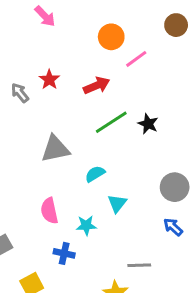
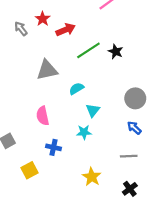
red arrow: (96, 85) -> (66, 30), moved
cyan star: (86, 225) -> (84, 132), moved
gray line: (139, 265) -> (129, 156), moved

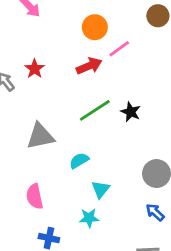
red arrow: (66, 30) -> (89, 66), moved

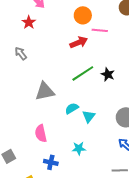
pink line: (119, 49) -> (100, 30), turned 42
red star: (35, 69) -> (29, 22), moved
cyan triangle: (101, 189) -> (89, 116), moved

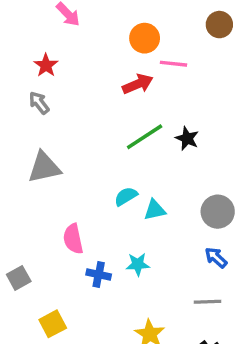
red star: (29, 22) -> (46, 65), moved
gray triangle: (45, 91) -> (44, 167), moved
cyan triangle: (89, 116) -> (155, 210), turned 40
blue cross: (51, 162) -> (99, 275), moved

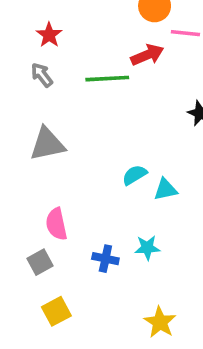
green line: (145, 137) -> (107, 79), moved, turned 30
pink semicircle: (73, 239) -> (56, 224), moved
gray square: (19, 278) -> (40, 262), moved

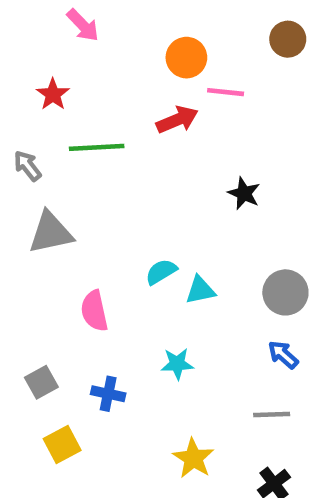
gray arrow: (42, 75) -> (28, 166), moved
green line: (107, 79) -> (97, 147), moved
pink semicircle: (56, 224) -> (94, 311), moved
blue cross: (105, 259) -> (108, 394), moved

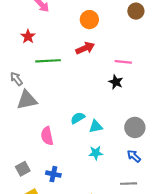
pink line: (226, 92) -> (123, 62), moved
gray arrow: (28, 166) -> (16, 79), moved
cyan star: (177, 364) -> (96, 153), moved

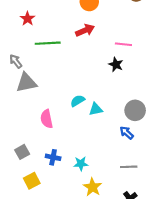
cyan star: (96, 153) -> (81, 164), moved
blue arrow: (134, 156) -> (127, 133), moved

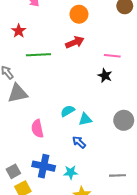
blue arrow: (127, 133) -> (79, 142), moved
gray square: (22, 152) -> (13, 171), moved
blue cross: (53, 157) -> (44, 166), size x1.5

